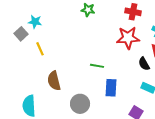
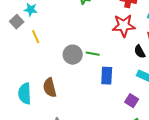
brown semicircle: (54, 81) -> (50, 88), moved
gray circle: (80, 104) -> (73, 55), moved

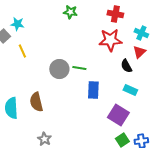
purple square: (132, 101) -> (118, 115), size x1.5

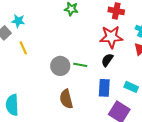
black semicircle: (126, 66) -> (107, 60), moved, turned 64
blue rectangle: (93, 90) -> (104, 88), moved
brown semicircle: (36, 102) -> (66, 99), moved

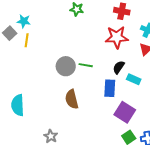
yellow line: (23, 48) -> (27, 40), moved, turned 32
black semicircle: (107, 60) -> (119, 67), moved
cyan rectangle: (131, 87) -> (134, 79), moved

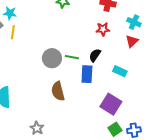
red star: (117, 37) -> (103, 29), size x0.6
black semicircle: (119, 67) -> (95, 55), moved
blue rectangle: (110, 88) -> (87, 74), moved

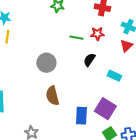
green line: (72, 57) -> (76, 38), moved
blue rectangle: (87, 74) -> (81, 116), moved

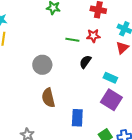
purple square: (105, 109) -> (111, 100), moved

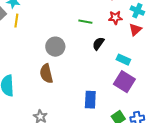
red star: (93, 36) -> (115, 18), moved
brown semicircle: (48, 98) -> (46, 74), moved

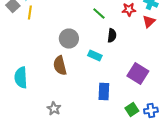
green line: (85, 22) -> (99, 14), turned 32
black semicircle: (98, 44) -> (112, 36), turned 152
cyan rectangle: (123, 60) -> (95, 56), moved

